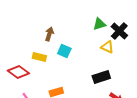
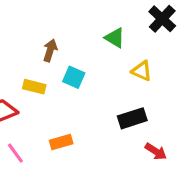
green triangle: (99, 24) -> (115, 38), moved, turned 48
black cross: (119, 31) -> (162, 19), moved

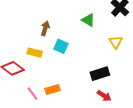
yellow triangle: (142, 71) -> (116, 42), moved, turned 32
red arrow: (156, 151) -> (104, 96), moved
pink line: (15, 153) -> (33, 94), moved

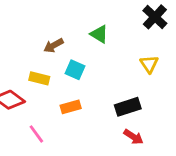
green triangle: (88, 20) -> (99, 34), moved
brown arrow: (45, 28) -> (54, 46), turned -136
orange rectangle: (53, 89) -> (71, 107), moved

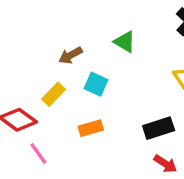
yellow rectangle: (39, 78) -> (54, 94), turned -60
pink line: (36, 134) -> (38, 154), moved

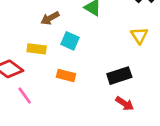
yellow rectangle: (54, 94) -> (37, 49), turned 54
orange rectangle: (91, 128) -> (66, 76), turned 30

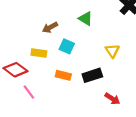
yellow triangle: (139, 36) -> (112, 51), moved
black rectangle: (119, 76) -> (92, 75), moved

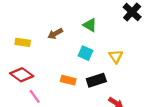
cyan square: (67, 46) -> (86, 53), moved
yellow rectangle: (39, 53) -> (23, 42), moved

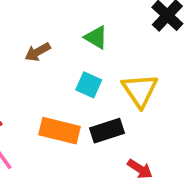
yellow triangle: (116, 56) -> (140, 90), size x1.5
orange rectangle: (68, 80) -> (60, 131), size x1.5

